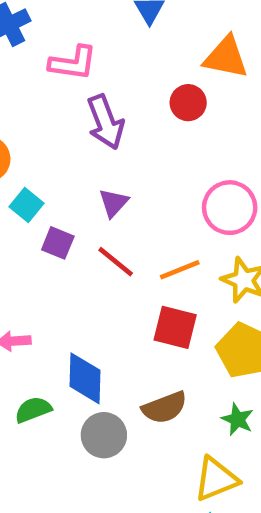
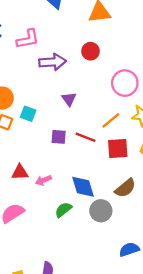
red circle: (188, 103) -> (90, 51), moved
purple arrow: (105, 122) -> (52, 62), turned -55
purple square: (58, 243) -> (59, 137), moved
red line: (116, 262) -> (86, 137), moved

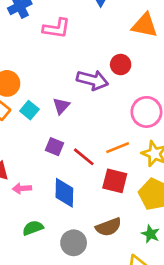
purple arrow: (52, 62) -> (92, 80), moved
purple triangle: (69, 99) -> (61, 106), moved
blue diamond: (83, 187) -> (64, 193), moved

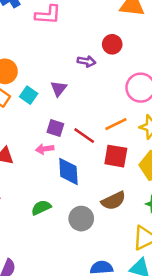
purple arrow: (92, 80) -> (86, 61), size x0.6
pink arrow: (22, 188) -> (45, 149), moved

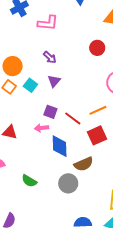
purple arrow: (86, 61) -> (50, 57), moved, turned 32
red square: (116, 156) -> (97, 135), turned -36
brown semicircle: (113, 201) -> (84, 164), moved
green semicircle: (41, 208) -> (29, 181), moved, turned -126

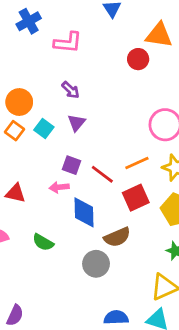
red circle: (97, 48) -> (138, 59), moved
green semicircle: (29, 181) -> (43, 242), moved

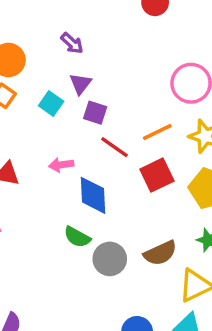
cyan square: (44, 129) -> (51, 103), moved
purple square: (71, 165) -> (95, 113), moved
brown semicircle: (117, 237) -> (160, 253), moved
green semicircle: (43, 242) -> (77, 237), moved

